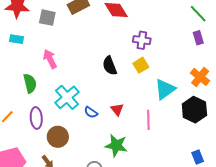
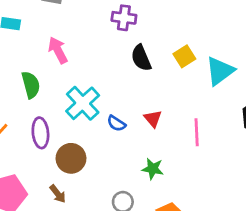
purple cross: (142, 40) -> (124, 18), moved
cyan triangle: (165, 89) -> (220, 71), moved
green star: (116, 145) -> (153, 169), size x0.7

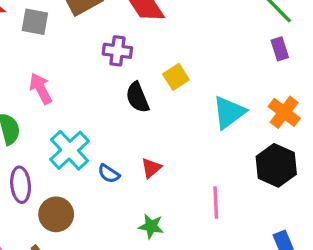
yellow square: (184, 56) -> (176, 77), moved
red triangle: (153, 119) -> (151, 168), turned 30
pink line: (197, 132) -> (216, 202), moved

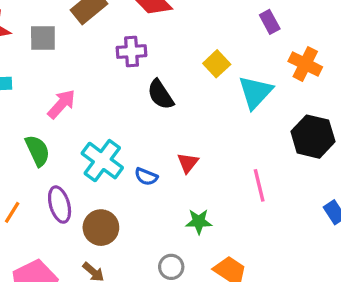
purple rectangle: (280, 49) -> (270, 22), moved
yellow square: (176, 77) -> (217, 64), moved
pink arrow: (41, 89) -> (62, 104), turned 80
orange cross: (284, 112) -> (305, 64), moved

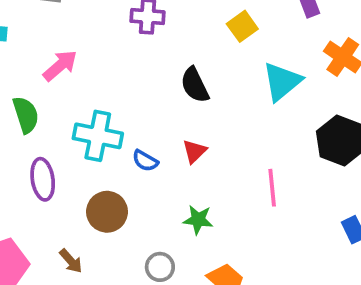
yellow square: (217, 64) -> (242, 26), moved
black semicircle: (161, 95) -> (195, 85), moved
cyan cross: (102, 161) -> (98, 136), turned -33
brown circle: (101, 228) -> (107, 212), moved

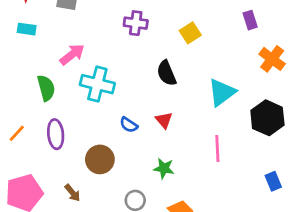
yellow square: (242, 26) -> (190, 33), moved
cyan triangle: (282, 81) -> (222, 92), moved
cyan cross: (98, 136) -> (97, 84), moved
red triangle: (194, 151) -> (164, 120), turned -30

